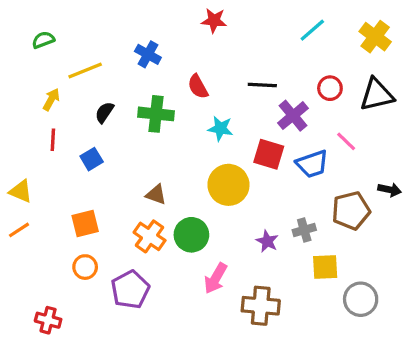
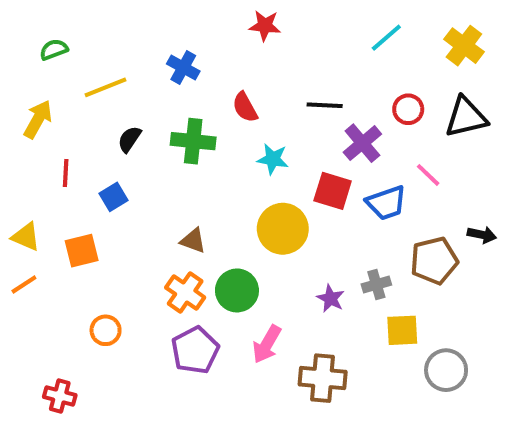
yellow arrow: (51, 99) -> (38, 119), moved, size x1.4
orange square: (85, 224) -> (82, 251), moved
purple pentagon: (130, 290) -> (195, 350), moved

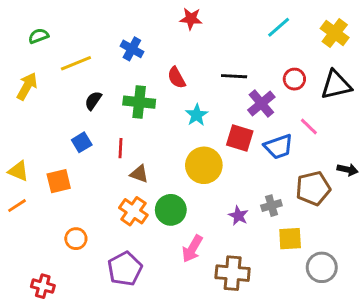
cyan star: (273, 159) -> (197, 115), turned 30
red line: (66, 173) -> (120, 148), moved
purple pentagon: (195, 350) -> (125, 269), moved

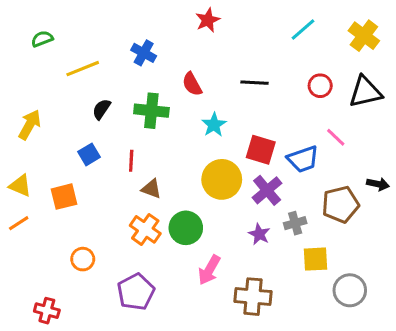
red star: (191, 19) -> (208, 20), turned -30
yellow arrow: (27, 86) -> (30, 125), moved
purple cross: (261, 103) -> (267, 190), moved

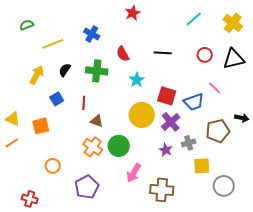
yellow arrow: (30, 125) -> (37, 75), moved

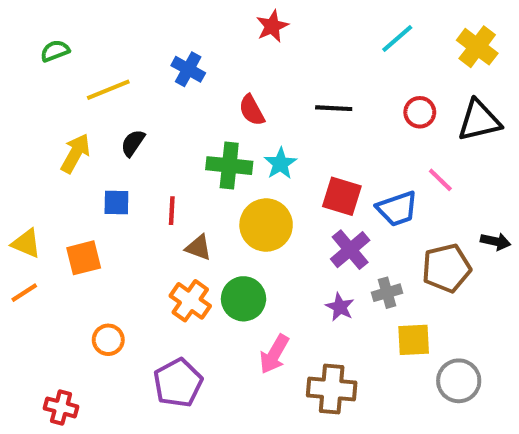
green cross: (97, 71) -> (229, 166), moved
blue square: (57, 99) -> (116, 202), turned 32
yellow circle: (142, 115) -> (266, 225), moved

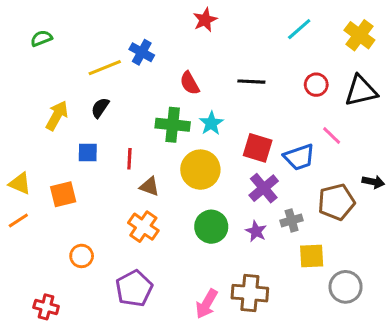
yellow line: (108, 90) -> (105, 68), moved
green circle: (244, 299) -> (211, 227), moved
pink arrow: (274, 354) -> (207, 304), moved

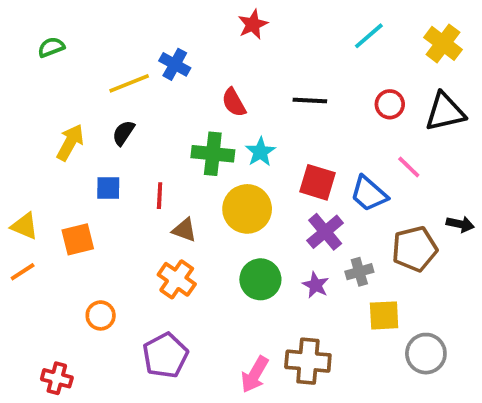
blue trapezoid: (299, 157) -> (369, 194), turned 60

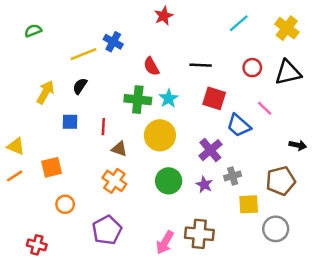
red square: (317, 182) -> (214, 98), moved
orange square: (78, 239) -> (52, 167), moved
brown pentagon: (415, 249) -> (281, 181), moved

